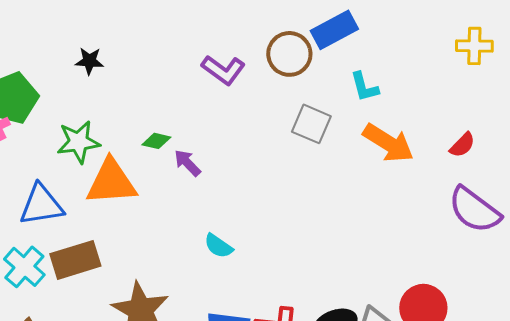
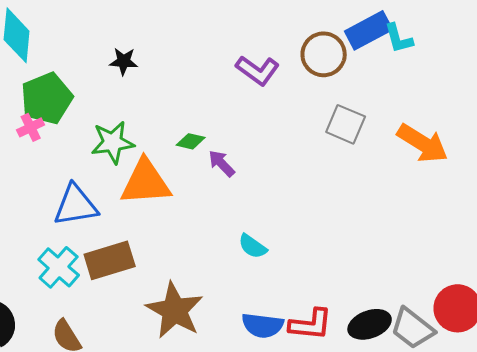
cyan L-shape: (364, 87) -> (399, 38), moved

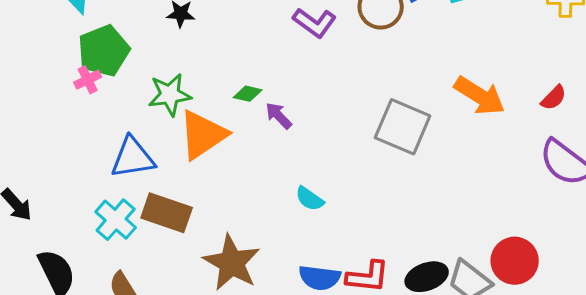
gray square: (346, 124) -> (403, 127), moved, size x1.4
orange triangle: (146, 182) -> (203, 135), turned -30
brown rectangle: (110, 260) -> (167, 213), turned 36

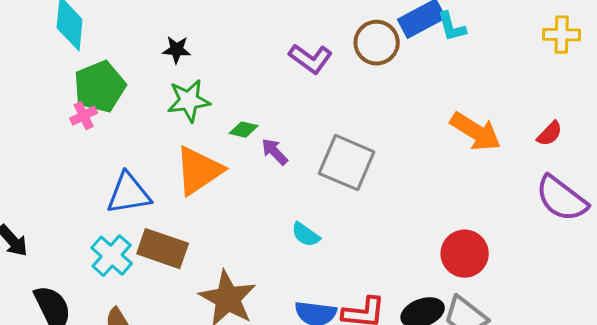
green star: (170, 95) -> (189, 101), moved
gray square: (403, 127) -> (347, 163), moved
red circle: (515, 261) -> (465, 254), moved

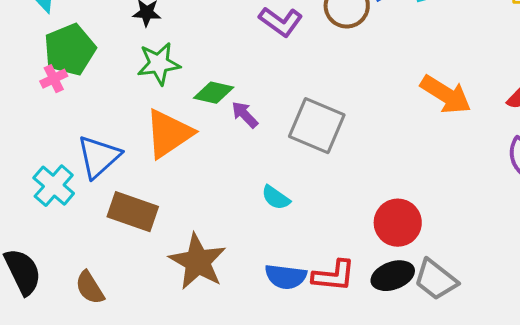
green diamond: (244, 130) -> (214, 93), size x1.4
blue triangle: (129, 194) -> (99, 157), turned -33
red circle: (465, 254) -> (398, 223), moved
cyan cross: (112, 256) -> (54, 186), moved

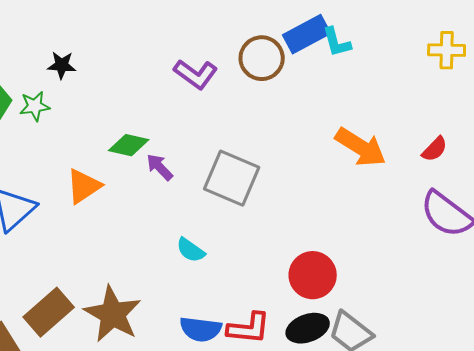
green star: (159, 64) -> (35, 106), moved, size x0.7
orange triangle: (169, 134) -> (84, 186), size x0.7
brown rectangle: (133, 212) -> (49, 312), moved, turned -60

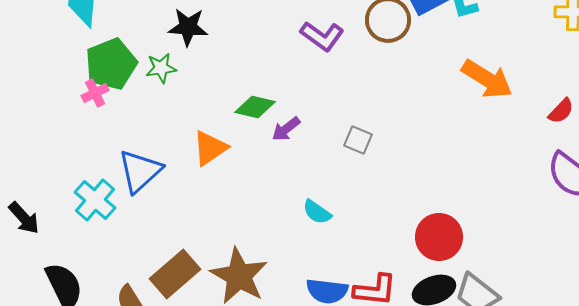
black star: (62, 65) -> (188, 27), size x1.4
orange arrow: (361, 147) -> (487, 79), moved
purple arrow: (160, 167) -> (286, 129), turned -84
gray square: (232, 178) -> (358, 140), size x0.5

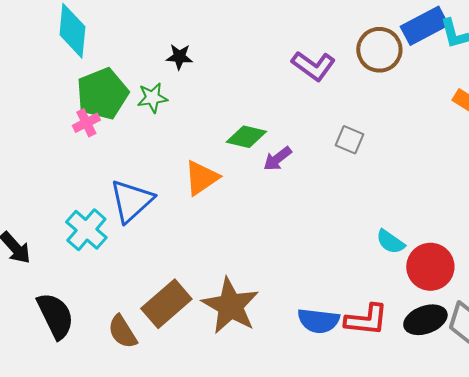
black star: (188, 27) -> (179, 57), size x0.7
gray square: (358, 140) -> (349, 140), moved
cyan semicircle: (317, 212) -> (390, 242), moved

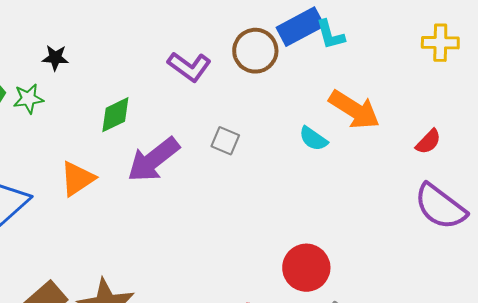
green diamond: (246, 137) -> (115, 115), moved, turned -39
purple arrow: (277, 159) -> (153, 160), size x1.8
cyan semicircle: (390, 242) -> (313, 139), moved

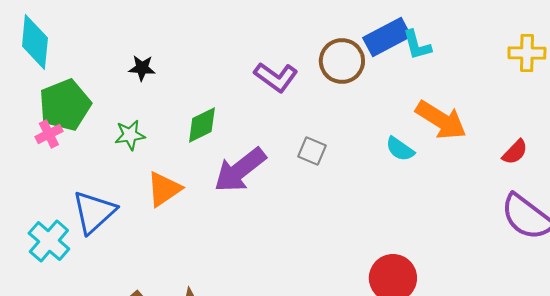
green star: (28, 99) -> (130, 135), moved

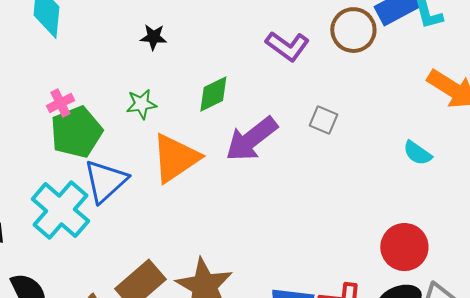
green pentagon: (65, 105) -> (76, 132), moved
cyan semicircle: (400, 149) -> (417, 153), moved
orange triangle: (164, 189) -> (175, 158), size x1.4
cyan cross: (49, 241) -> (60, 210), size x1.4

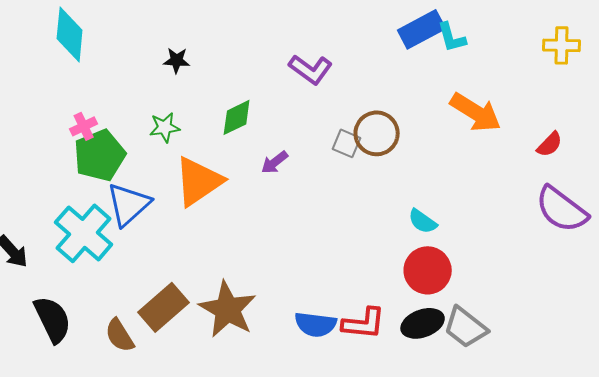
brown circle: (353, 30) -> (377, 133), moved
purple arrow: (251, 139) -> (275, 162), size x0.5
cyan semicircle: (417, 153) -> (423, 221), moved

